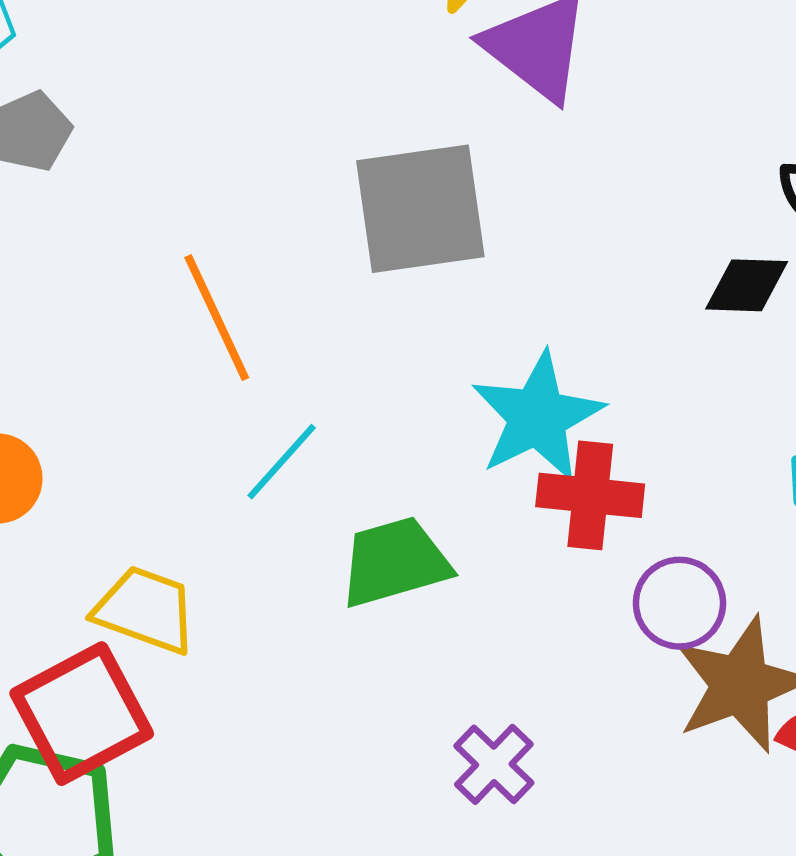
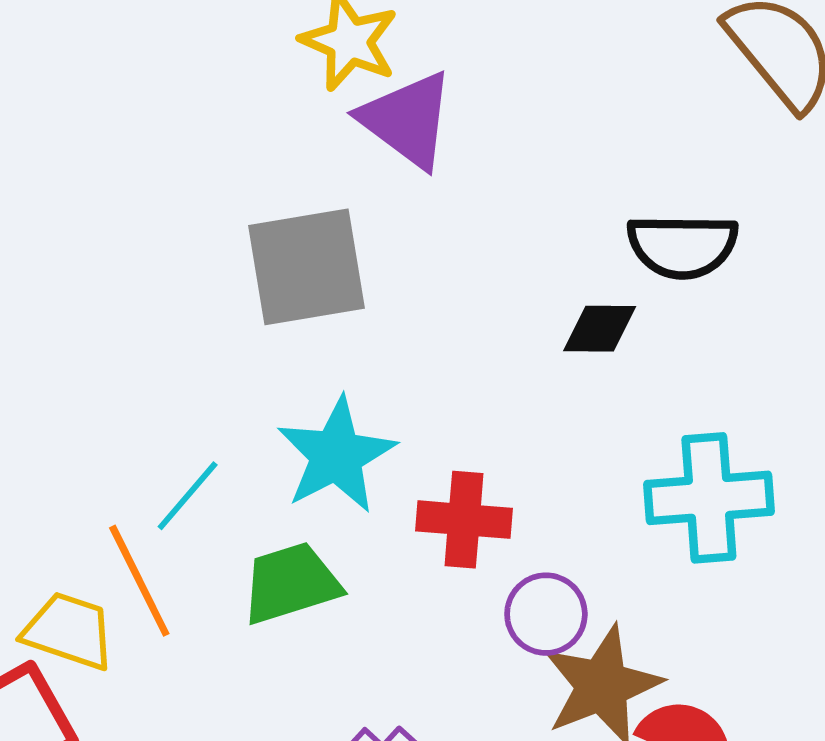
orange line: (217, 318) -> (139, 581), moved
cyan star: (537, 417) -> (336, 455), moved

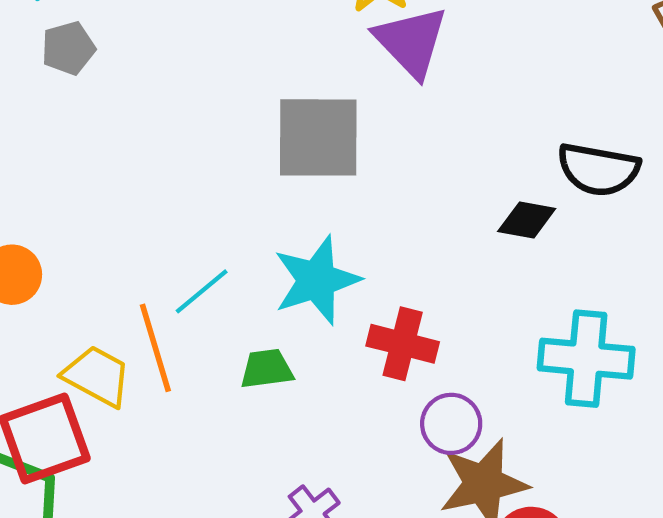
green trapezoid: (291, 583) -> (267, 369), size x0.7

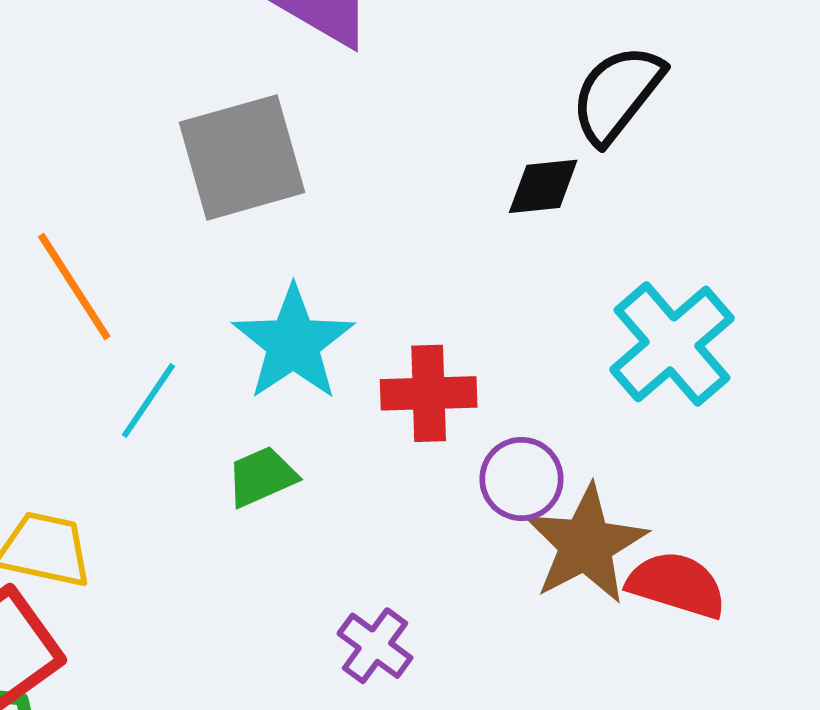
black semicircle: (598, 169) -> (617, 94), turned 134
orange line: (155, 348) -> (74, 287), moved
cyan cross: (586, 359) -> (672, 344), turned -30

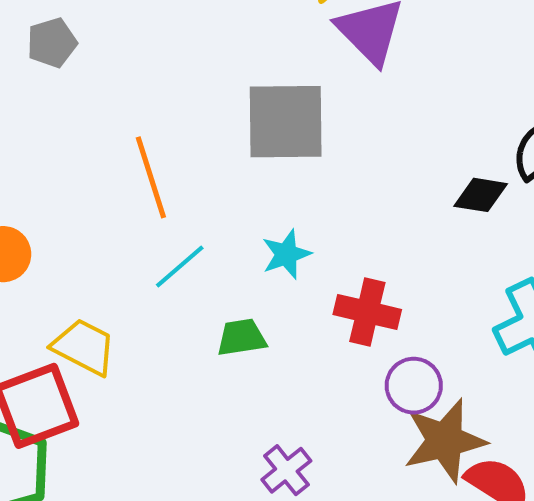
cyan star: (293, 343) -> (286, 254), size x0.6

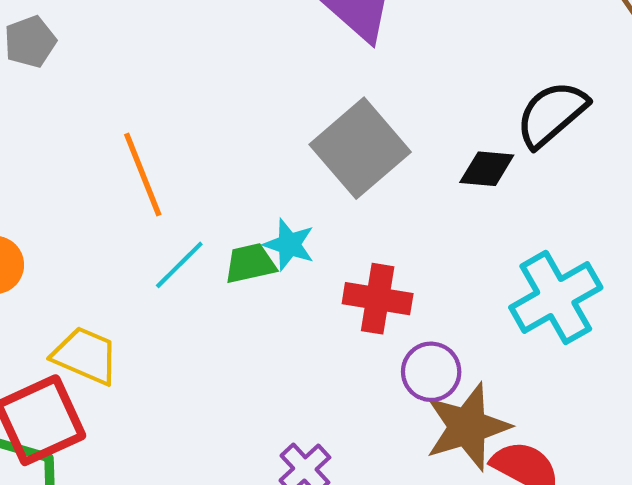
gray square: (286, 122) -> (360, 148), moved, turned -36
cyan star: (286, 254) -> (289, 245), turned -30
green trapezoid: (241, 337) -> (250, 263), moved

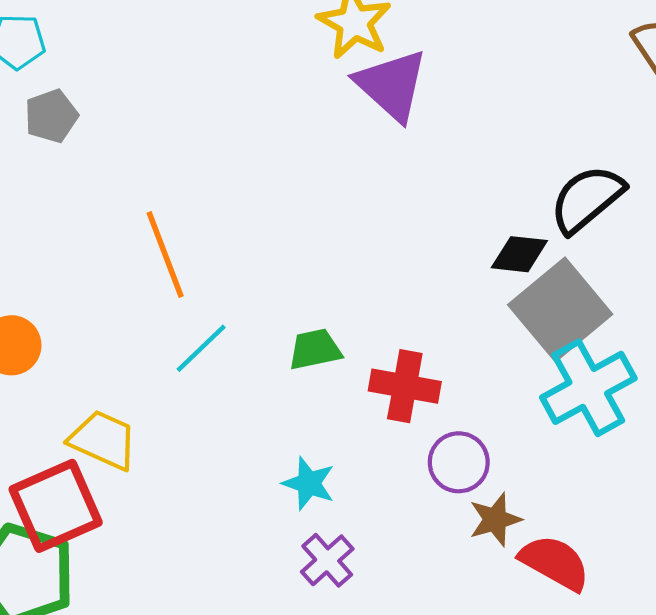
gray square: (360, 148) -> (560, 309), moved
cyan star: (289, 245) -> (309, 483), moved
green trapezoid: (250, 263) -> (315, 349), moved
brown star: (467, 427) -> (495, 520), size x0.6

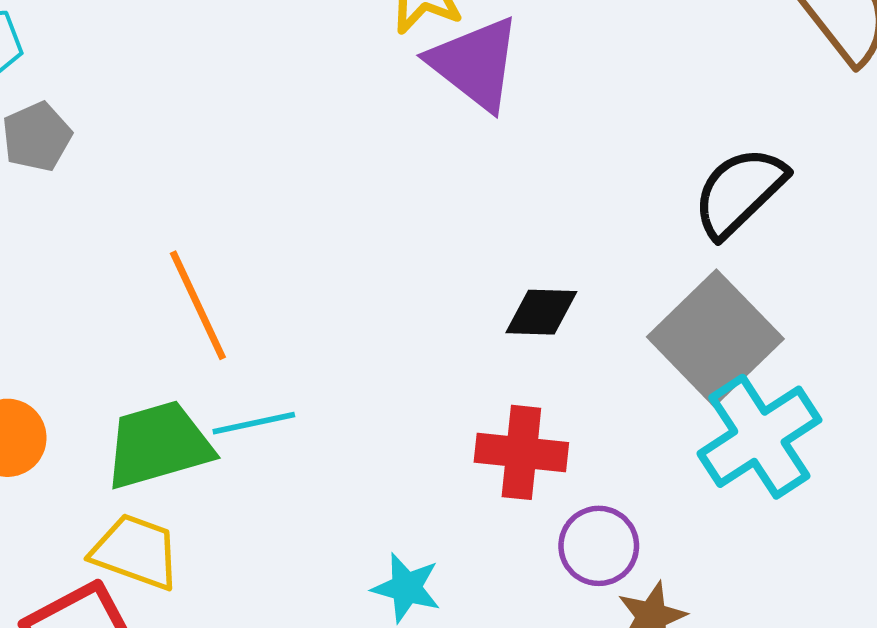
black diamond: (519, 254) -> (541, 312), moved
cyan line: (201, 348) -> (254, 423), turned 36
green trapezoid: (315, 349) -> (158, 445), moved, size x1.6

